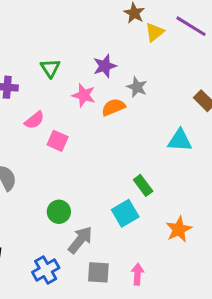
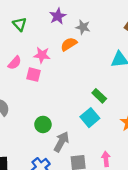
pink star: (84, 95) -> (42, 55), moved

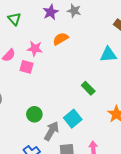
gray star: (83, 27) -> (74, 11), moved
cyan square: (90, 118) -> (73, 119), moved

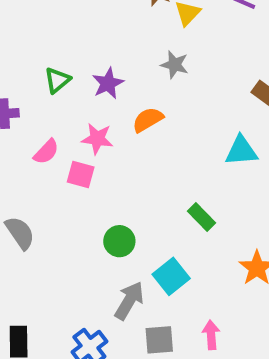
purple star: (51, 12) -> (108, 83), moved
green triangle: (14, 19) -> (57, 80), turned 32
green circle: (34, 114) -> (119, 241), moved

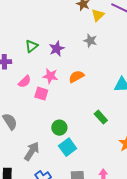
orange semicircle: (148, 120) -> (76, 76), moved
cyan square: (171, 276) -> (68, 147), moved
gray arrow: (129, 301) -> (32, 151), moved

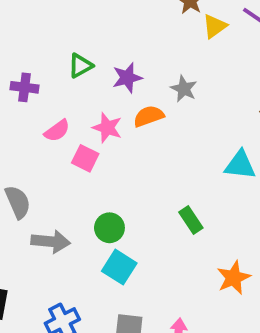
gray star: (90, 41) -> (184, 89), moved
orange semicircle: (76, 76) -> (149, 116), moved
cyan square: (68, 147) -> (119, 267), turned -30
gray arrow: (32, 151) -> (51, 242), moved, turned 54

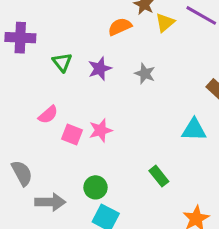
green triangle: (80, 66) -> (62, 62), turned -35
purple cross: (25, 87) -> (20, 38), moved, size x1.4
orange semicircle: (149, 116) -> (120, 27), moved
pink star: (107, 128) -> (101, 130), moved, turned -30

